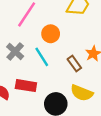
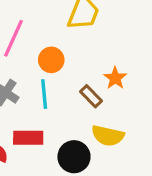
cyan line: (42, 57) -> (44, 94), turned 36

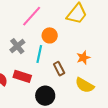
brown rectangle: (91, 96) -> (59, 69), moved
yellow semicircle: (108, 136) -> (85, 85), moved

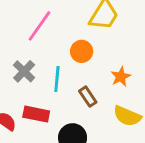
orange circle: (50, 35) -> (82, 51), moved

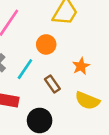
cyan line: (57, 79) -> (25, 69), turned 30

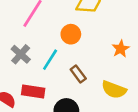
orange star: (81, 66) -> (121, 49), moved

